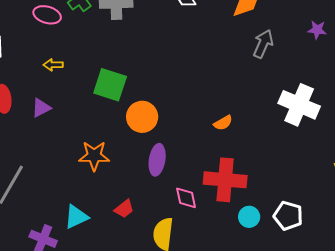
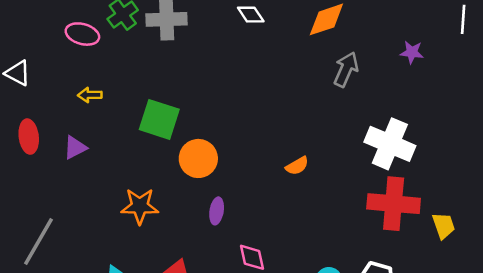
purple ellipse: (157, 160) -> (217, 211), size x0.7
red cross: (225, 180) -> (394, 204), moved

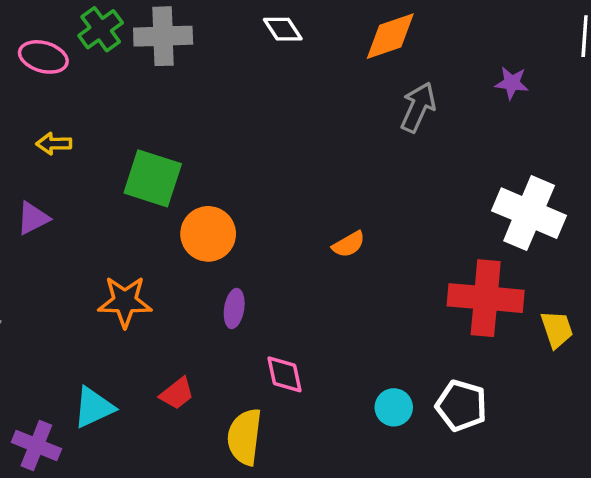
white cross: (390, 144) -> (529, 213), moved

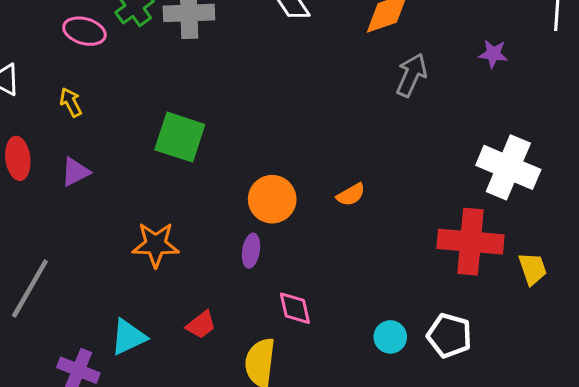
yellow arrow: (54, 144) -> (71, 102), moved, turned 64
orange circle: (208, 234) -> (272, 199), moved

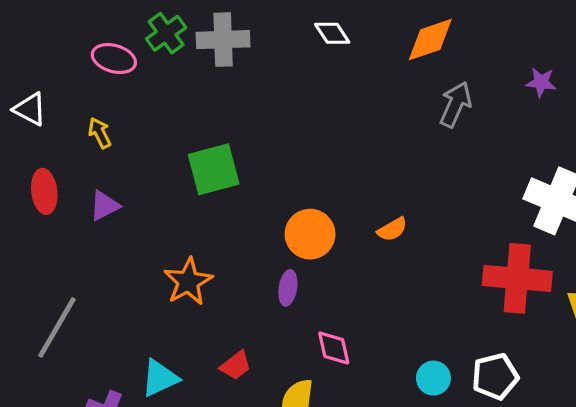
green square: (180, 137) -> (214, 169), turned -33
orange star: (156, 245) -> (188, 282), turned -30
white pentagon: (449, 335) -> (495, 376), turned -30

